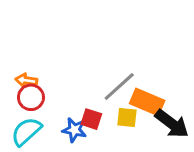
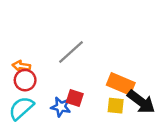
gray line: (119, 87) -> (71, 52), moved
yellow square: (127, 117) -> (116, 106), moved

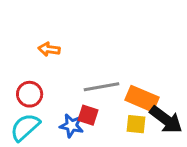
gray line: (71, 52) -> (102, 87), moved, turned 32
orange arrow: (21, 66) -> (49, 49), moved

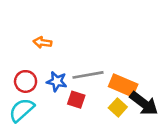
yellow square: (136, 124) -> (118, 107), turned 36
blue star: (72, 126) -> (57, 81), moved

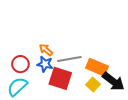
orange arrow: (42, 42) -> (46, 50), moved, turned 32
red square: (76, 100) -> (60, 78), size x1.6

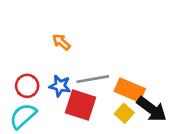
orange arrow: (46, 50) -> (61, 42), moved

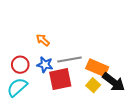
orange arrow: (61, 42) -> (43, 40), moved
red square: (80, 105) -> (60, 79), turned -30

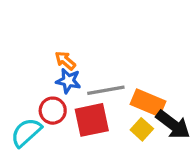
red circle: (20, 65) -> (53, 111), moved
blue star: (45, 65) -> (68, 81), moved

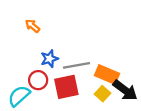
orange arrow: (65, 61) -> (32, 26), moved
blue star: (68, 81) -> (49, 59), turned -30

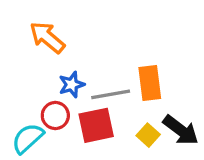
orange arrow: (32, 26) -> (47, 37), size x1.6
orange rectangle: (107, 74) -> (150, 83), moved, turned 60

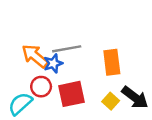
orange arrow: (47, 37) -> (35, 56), moved
gray line: (111, 94) -> (67, 49), moved

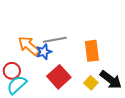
red circle: (41, 87) -> (12, 71), moved
red square: (72, 94) -> (59, 77), turned -30

